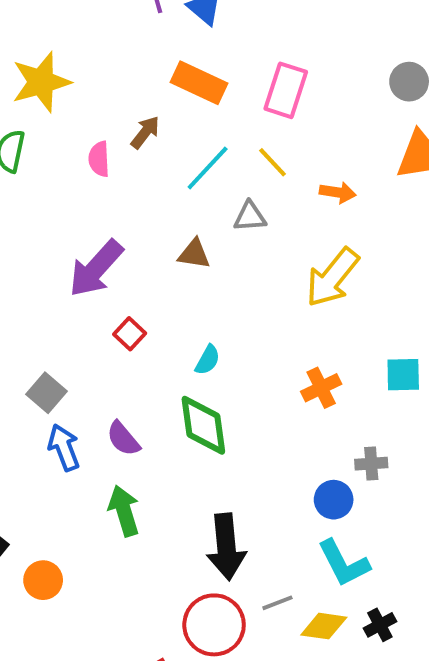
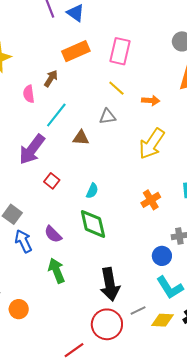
orange rectangle: (199, 83) -> (76, 51), turned -44
cyan line: (208, 168) -> (56, 115), moved

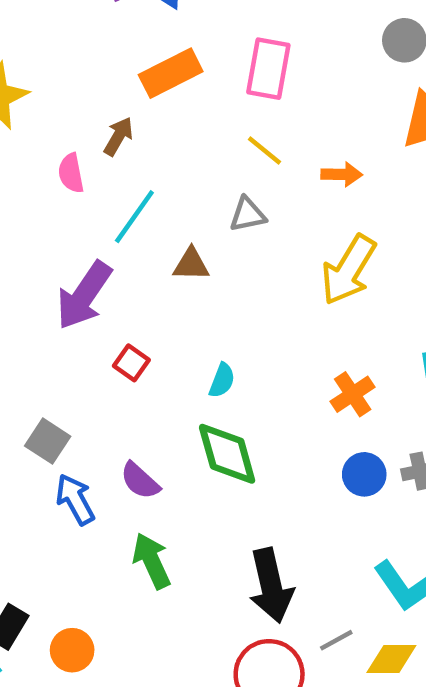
blue circle: (162, 256) -> (364, 474), moved

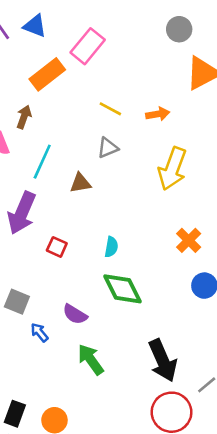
pink rectangle: (268, 69) -> (88, 46), moved, turned 40
blue arrow: (75, 499) -> (39, 332), size x0.7

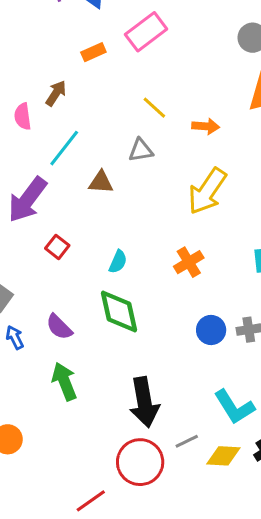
orange rectangle: (47, 74) -> (93, 52), size x0.6
orange cross: (189, 240) -> (189, 262), moved

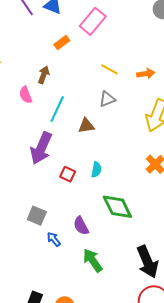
cyan semicircle: (118, 262) -> (96, 170), moved
purple semicircle: (59, 327) -> (81, 226), turned 30

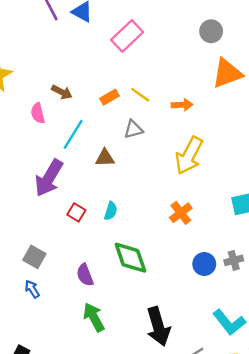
orange rectangle: (62, 43) -> (109, 97), moved
brown arrow: (44, 75) -> (62, 92), turned 90
blue arrow: (54, 239) -> (32, 289), moved

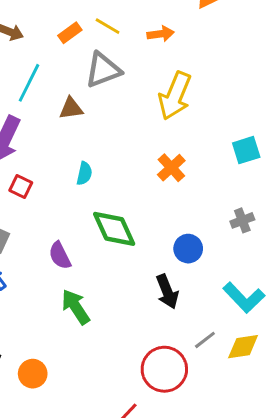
gray triangle: (133, 129) -> (103, 70), size x1.5
red square: (76, 212) -> (21, 187), moved
blue circle: (204, 264) -> (188, 249), moved
black arrow: (158, 326) -> (167, 292), moved, size x0.7

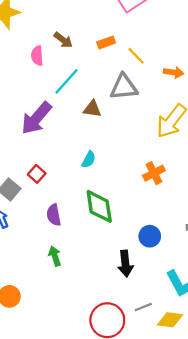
orange rectangle: (70, 33) -> (106, 43), moved
red square: (21, 187) -> (37, 174), moved
green arrow: (76, 307) -> (55, 256), size x0.7

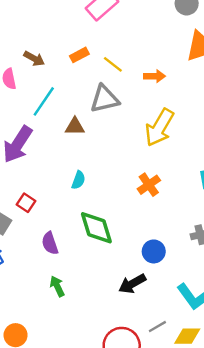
black arrow: (125, 264) -> (132, 284), turned 75

